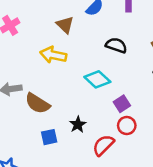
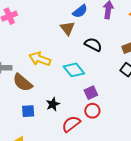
brown triangle: (65, 25) -> (67, 28), moved
yellow arrow: (53, 55) -> (40, 59), moved

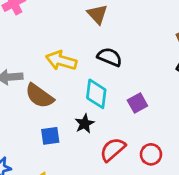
black semicircle: (93, 45) -> (110, 57), moved
cyan diamond: (74, 70) -> (96, 94), moved, turned 50
red circle: (92, 111) -> (151, 154), moved

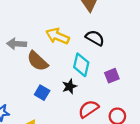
blue square: (50, 136) -> (42, 93), turned 32

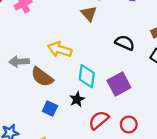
black semicircle: (95, 38) -> (125, 43), moved
purple square: (112, 76) -> (119, 84), size x1.5

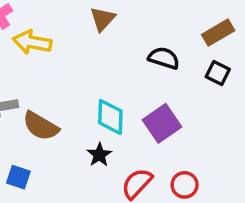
brown triangle: (89, 14) -> (103, 19), turned 30
yellow arrow: (60, 50) -> (32, 42), moved
blue square: (50, 108) -> (18, 177), moved

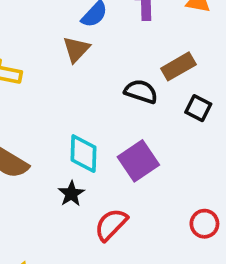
brown rectangle: (218, 33) -> (178, 66), moved
red circle: (185, 185) -> (204, 224), moved

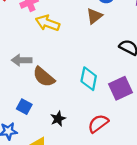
black star: (71, 194) -> (58, 119), moved

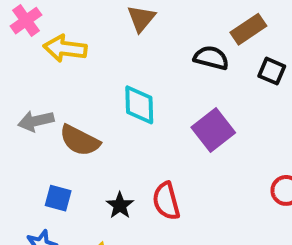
cyan diamond: (89, 79) -> (139, 105), moved
red semicircle: (98, 124) -> (166, 201), moved, turned -55

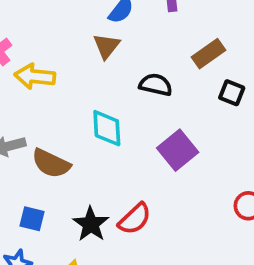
black semicircle: (211, 58) -> (156, 85), moved
red semicircle: (166, 201) -> (135, 219), turned -117
black star: (120, 205) -> (91, 224), size x1.4

